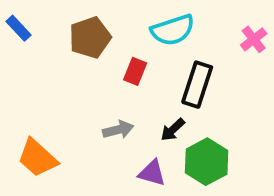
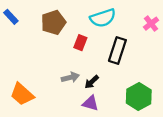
black arrow: (173, 130) -> (92, 82), moved
green hexagon: (207, 162) -> (139, 96), moved

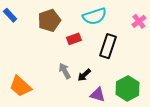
red rectangle: (80, 43) -> (74, 39), turned 48
gray arrow: (70, 77) -> (65, 71), turned -105
purple triangle: (90, 103) -> (98, 95), moved

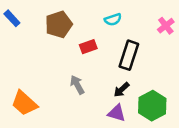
cyan semicircle: (95, 16) -> (113, 20), size x0.6
black arrow: (84, 75) -> (121, 90), moved

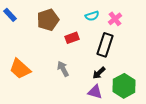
pink cross: (166, 26) -> (115, 19), moved
orange trapezoid: (24, 103) -> (20, 69), moved

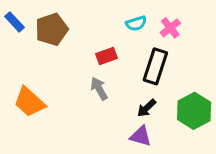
brown pentagon: (48, 20) -> (52, 29), moved
gray arrow: (63, 69) -> (99, 89), moved
green hexagon: (124, 86) -> (194, 111), moved

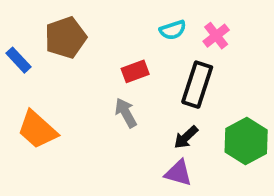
blue rectangle: (15, 22) -> (18, 60), moved

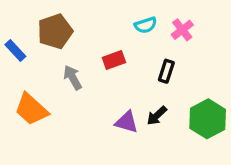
black rectangle: (197, 85) -> (166, 71), size x0.6
gray arrow: (126, 113) -> (73, 78), moved
purple triangle: (178, 173) -> (127, 122), moved

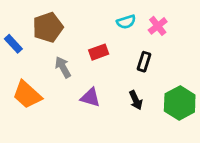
black arrow: (157, 116) -> (136, 100), turned -72
purple triangle: (127, 122) -> (90, 97), moved

